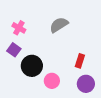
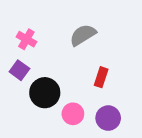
red rectangle: (80, 61) -> (101, 77), moved
purple circle: (86, 84) -> (108, 118), moved

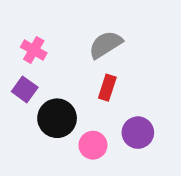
red rectangle: (101, 77) -> (107, 88), moved
purple circle: (108, 118) -> (138, 133), moved

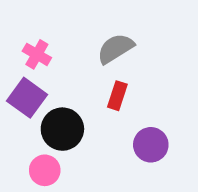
purple square: (25, 89) -> (27, 98), size x1.4
pink circle: (93, 145) -> (45, 170), moved

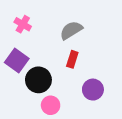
pink cross: (37, 54) -> (23, 24), moved
pink circle: (45, 170) -> (51, 105), moved

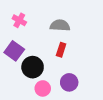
gray semicircle: (71, 30) -> (60, 25), turned 36
purple circle: (93, 90) -> (69, 82), moved

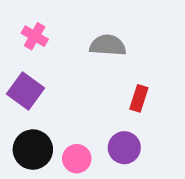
red rectangle: (61, 50) -> (139, 98), moved
black circle: (33, 67) -> (33, 150), moved

